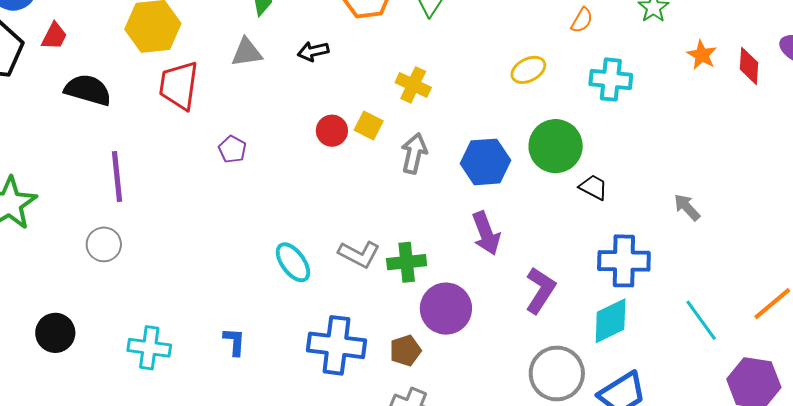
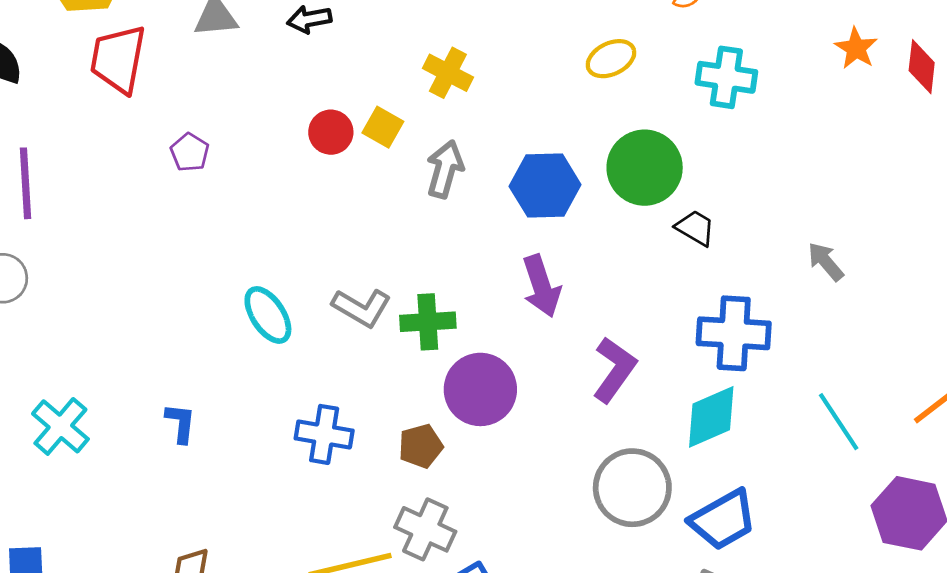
blue cross: (337, 345) -> (324, 434), size x0.7
cyan cross: (149, 348) -> (60, 426), turned 30

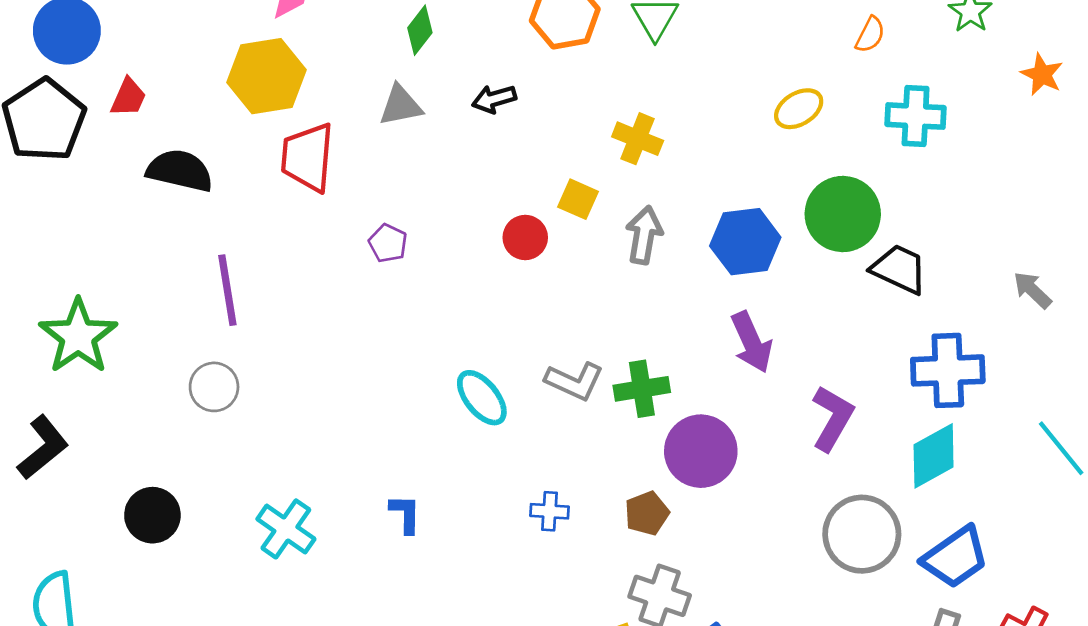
red circle: (331, 132) -> (525, 237), moved
black trapezoid: (695, 228) -> (899, 269), size x1.4
blue cross: (324, 434) -> (549, 511), size x0.7

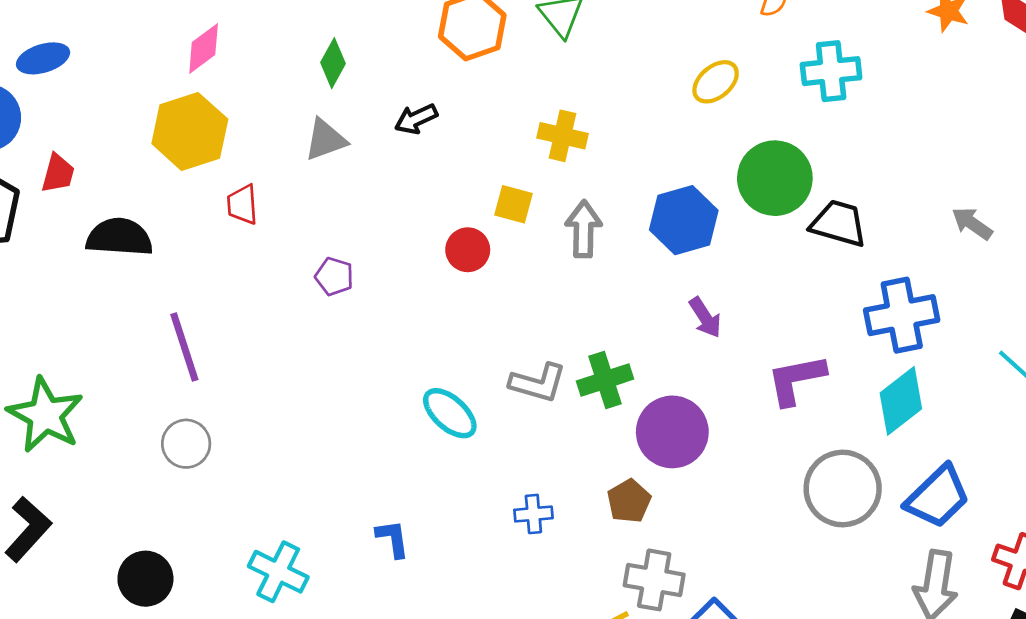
red trapezoid: (308, 157) -> (242, 205), size x0.6
purple arrow: (752, 342) -> (705, 318), size x0.7
purple L-shape: (832, 418) -> (796, 380), turned -122

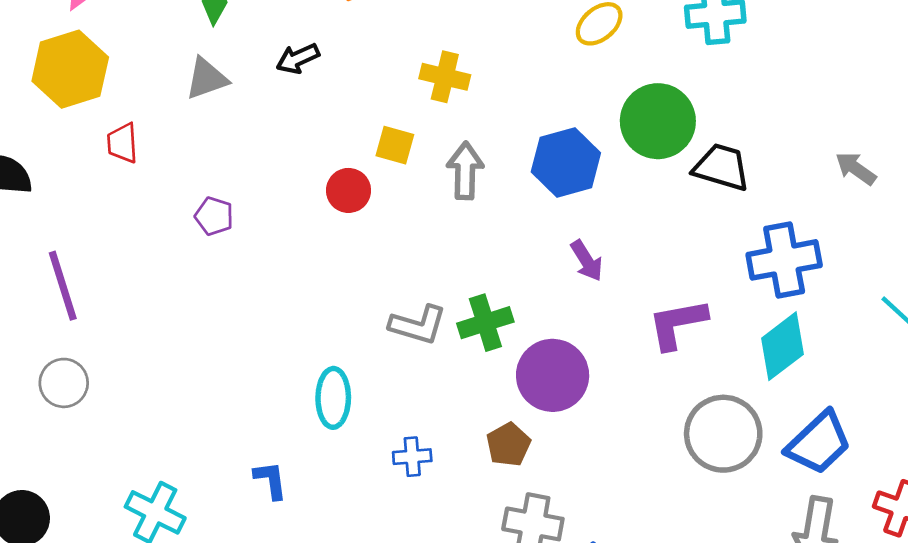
cyan ellipse: (450, 413) -> (333, 398), moved, turned 48

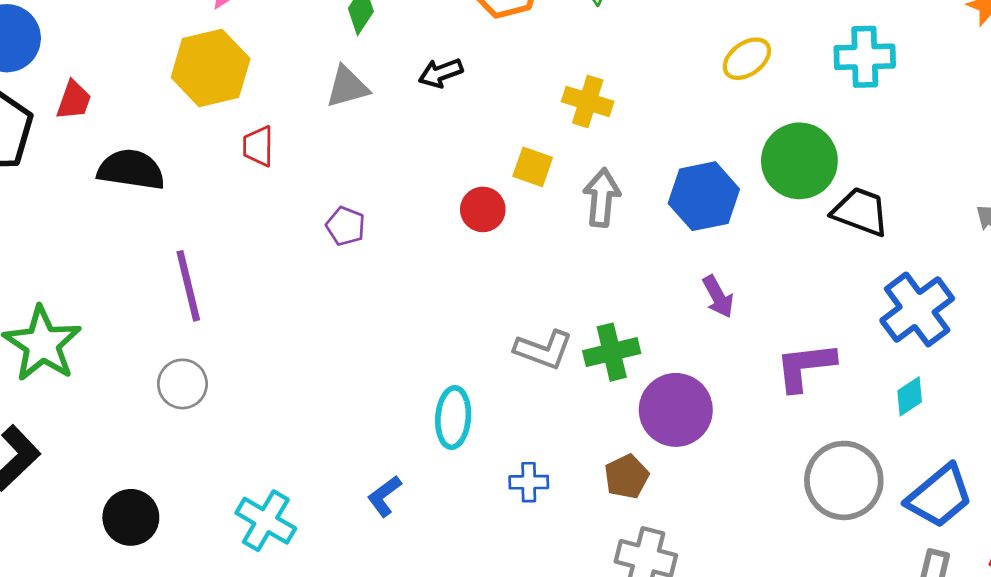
blue cross: (784, 260) -> (917, 309), turned -30
cyan diamond: (783, 346) -> (910, 396), size x0.6
blue L-shape: (271, 480) -> (384, 496), turned -123

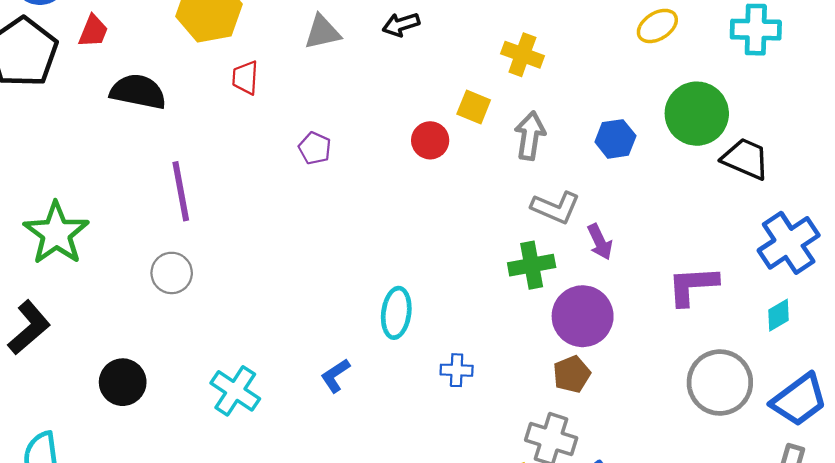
blue hexagon: (704, 196) -> (615, 139), size x0.7
purple arrow: (718, 297) -> (600, 242), moved
gray L-shape: (544, 350) -> (556, 208), moved
brown pentagon: (627, 477) -> (572, 374), moved

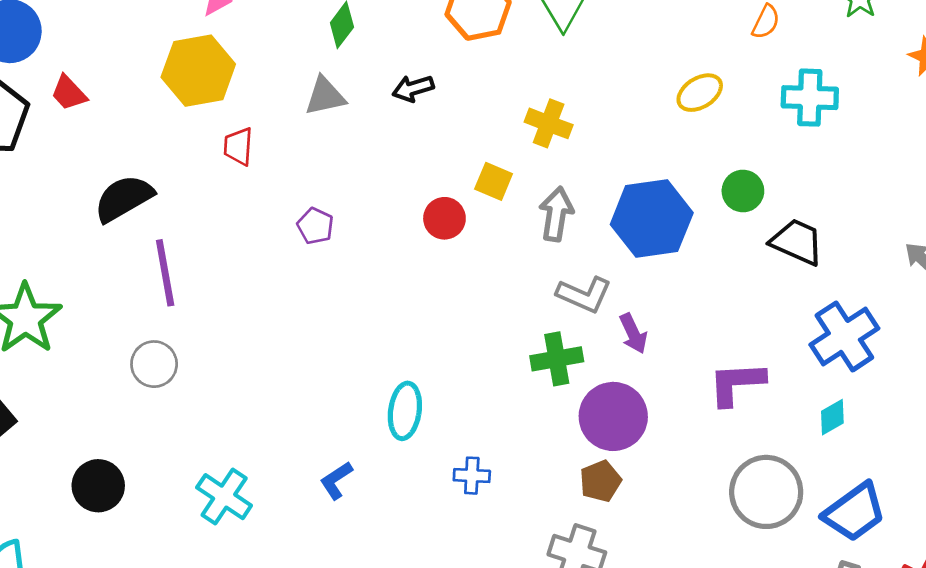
red trapezoid: (93, 31) -> (69, 93), turned 114
black semicircle: (138, 92) -> (124, 198), moved, turned -42
green circle: (697, 114) -> (743, 191), size x0.6
blue hexagon: (615, 139) -> (652, 219), size x1.8

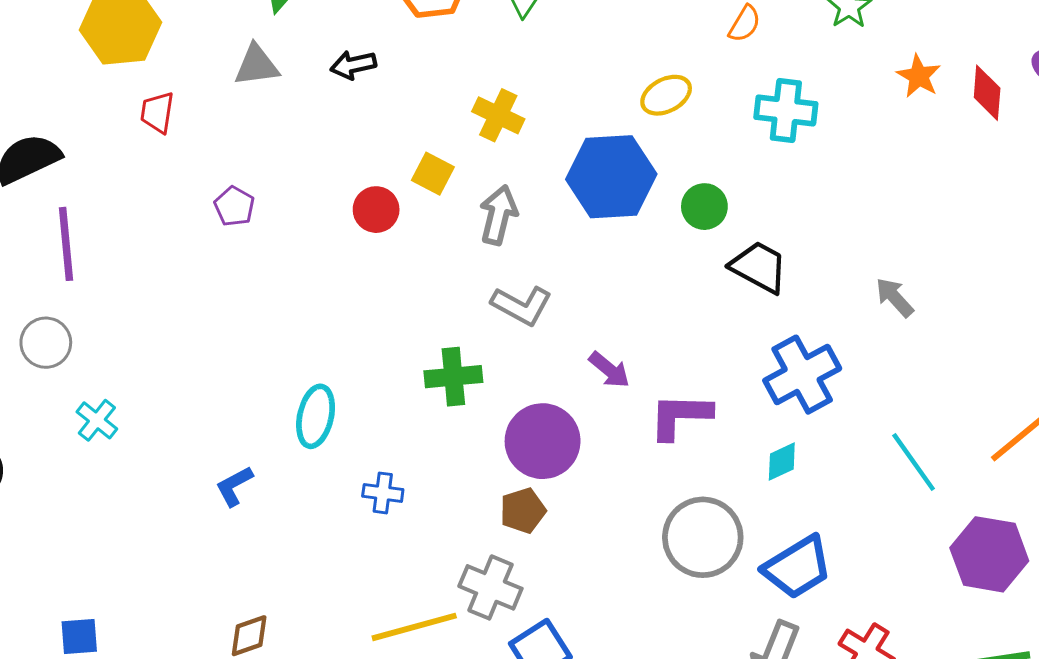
blue hexagon: (652, 219) -> (611, 177), moved
purple arrow: (633, 333) -> (609, 370), moved, turned -30
green cross: (557, 359) -> (453, 377), moved
cyan cross: (224, 497) -> (97, 420), moved, size x0.7

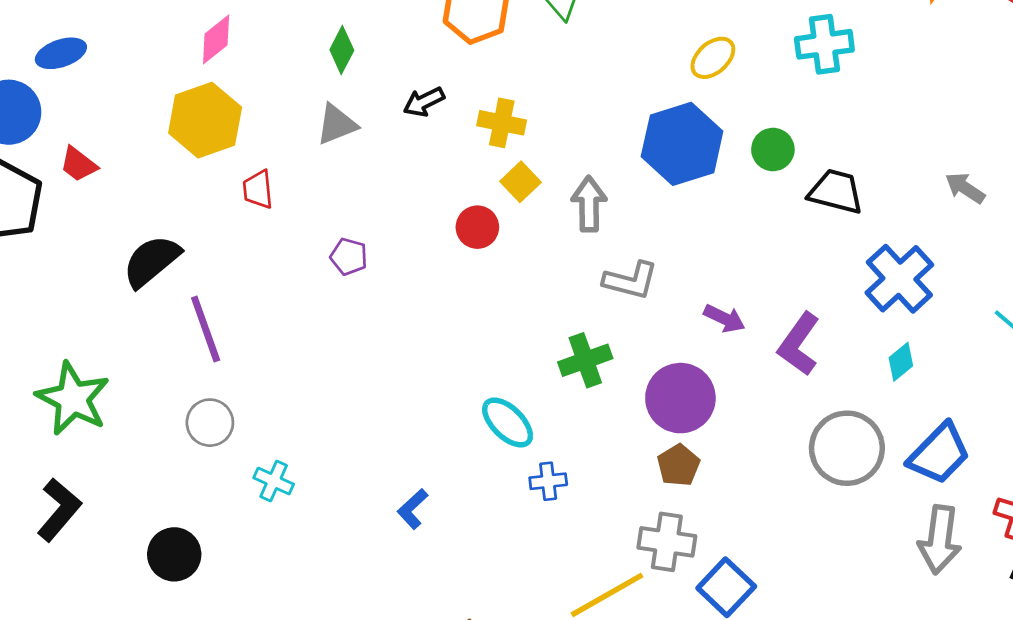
yellow cross: (498, 115) -> (502, 123), moved
yellow square: (433, 174) -> (520, 182), turned 33
cyan ellipse: (316, 416) -> (508, 422), moved, turned -44
purple L-shape: (680, 416) -> (799, 344), turned -42

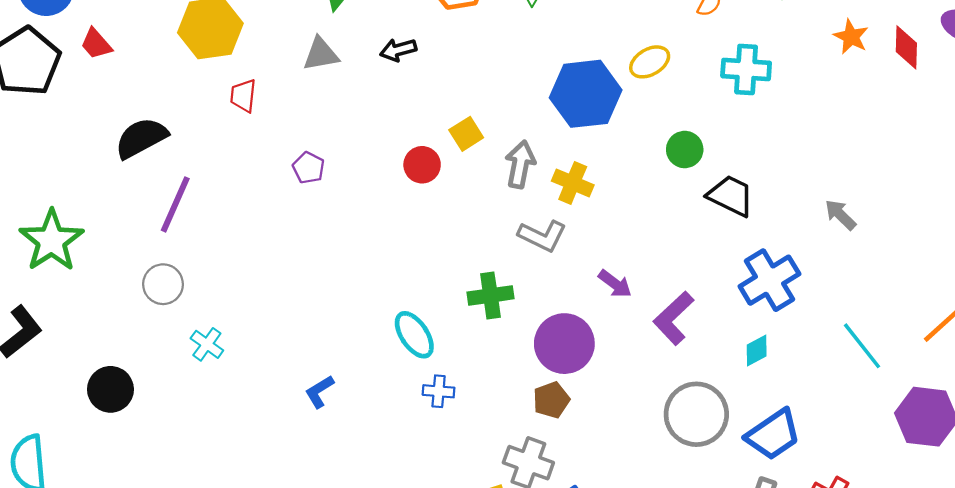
yellow cross: (502, 123) -> (573, 183), moved
blue hexagon: (682, 144) -> (586, 94), moved
purple line: (206, 329) -> (175, 204), turned 32

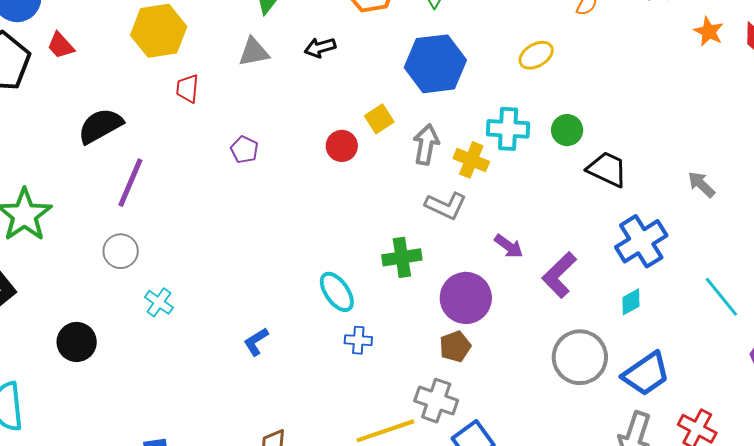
cyan cross: (746, 69) -> (508, 129), moved
blue hexagon: (586, 94) -> (435, 64), moved

